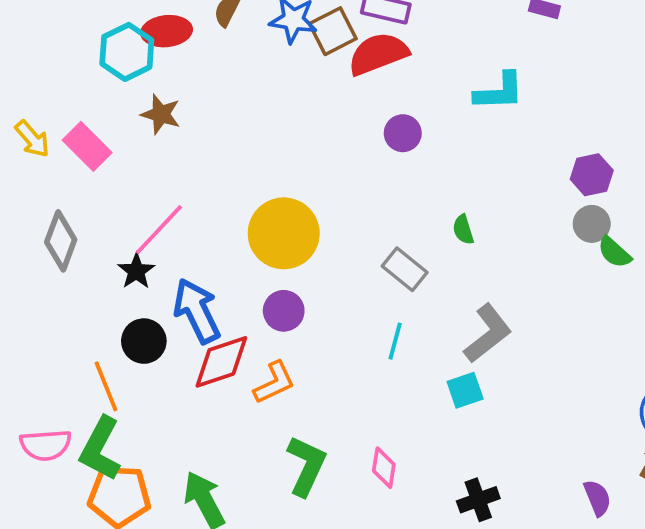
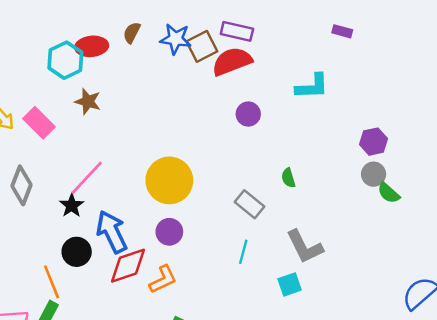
gray L-shape: (488, 333) -> (305, 247), turned 102

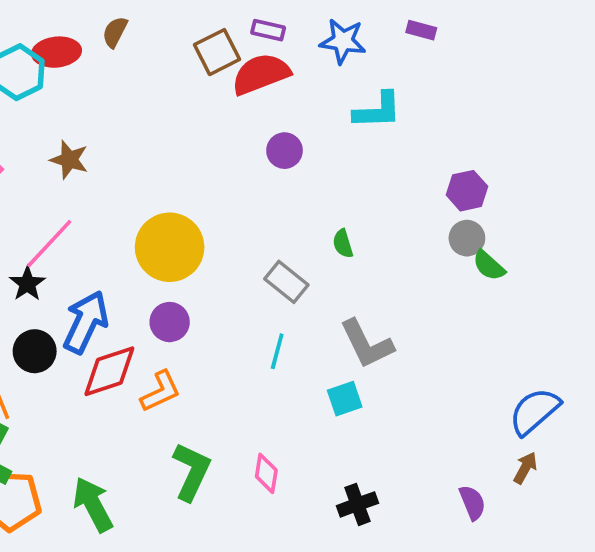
purple rectangle: (237, 31) -> (268, 30), size x0.7
blue star: (176, 39) -> (343, 41), moved
brown star: (88, 101) -> (69, 160), moved
blue arrow: (112, 232) -> (86, 322), turned 51

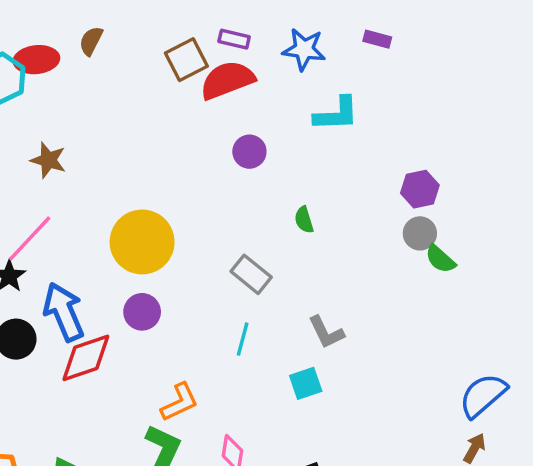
green semicircle: (343, 244) -> (304, 220), moved
blue arrow: (86, 322) -> (64, 312), turned -48
gray L-shape: (367, 344) -> (326, 332), size x0.7
orange L-shape: (160, 391) -> (180, 402), moved

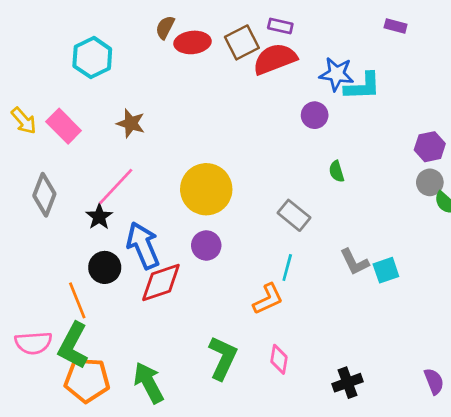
blue star: (304, 49) -> (337, 74), moved
red ellipse: (36, 60) -> (193, 42), moved
purple circle: (249, 152) -> (315, 115), moved
cyan square: (306, 383) -> (386, 270), moved
orange L-shape: (180, 402) -> (268, 299), moved

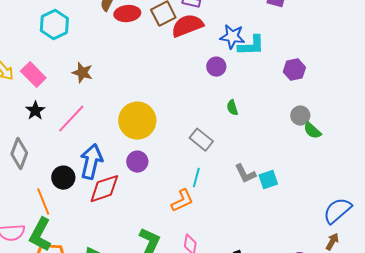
purple hexagon: (430, 147) -> (294, 70), moved
gray diamond: (44, 195) -> (19, 154), moved
black star: (99, 217) -> (35, 111), moved
blue arrow: (143, 245) -> (91, 162), turned 36

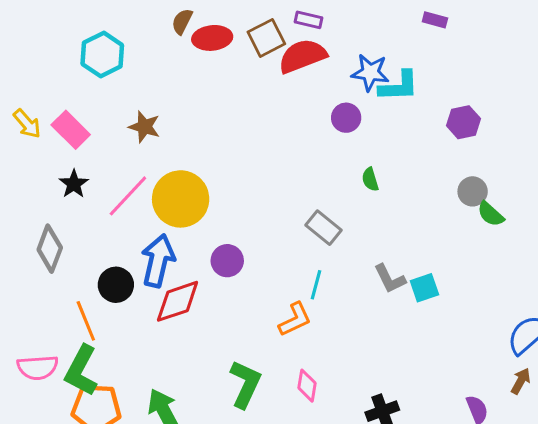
yellow circle: (137, 121) -> (181, 199), moved

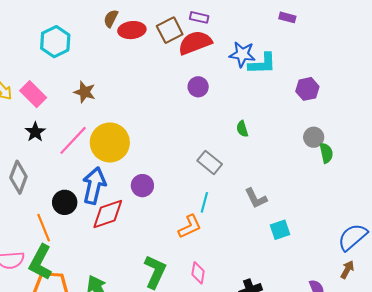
purple circle: (346, 118) -> (198, 87), moved
green semicircle: (491, 214) -> (326, 153), turned -144
cyan square: (424, 288) -> (280, 230), moved

